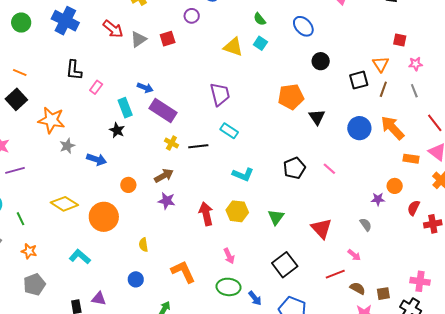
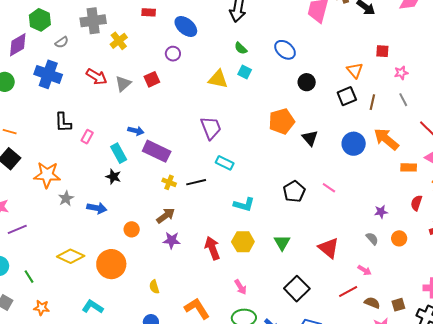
orange triangle: (381, 64) -> (355, 70), moved
orange circle: (395, 186) -> (399, 238), moved
red semicircle: (414, 208) -> (416, 203), moved

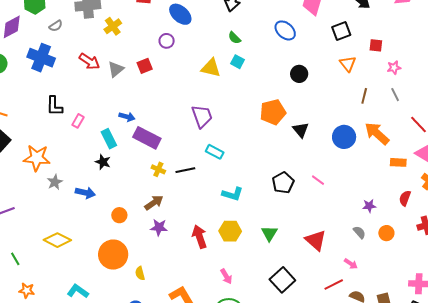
blue ellipse: (285, 50) -> (285, 30), moved
black square: (347, 96) -> (341, 31), moved
orange circle: (111, 264) -> (113, 255), moved

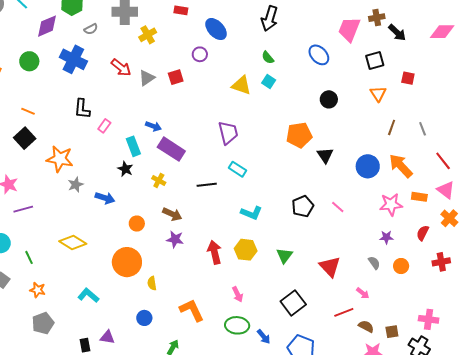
pink star: (394, 68) -> (391, 204), moved, size x1.6
yellow cross: (158, 169) -> (159, 180), moved
brown arrow: (154, 203) -> (172, 214), turned 54

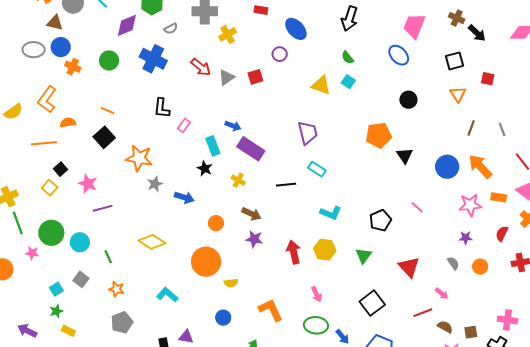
brown cross: (377, 18) -> (457, 18), turned 35
pink trapezoid: (349, 29) -> (414, 26), moved
black pentagon: (303, 206) -> (380, 220), moved
yellow semicircle: (152, 283) -> (231, 283), turned -88

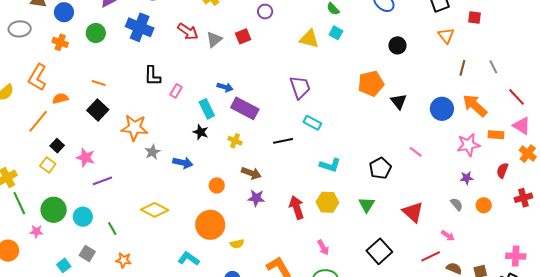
blue circle: (61, 47) -> (64, 12), moved
orange line: (44, 143) -> (38, 121), turned -40
cyan L-shape: (167, 295) -> (189, 259), moved

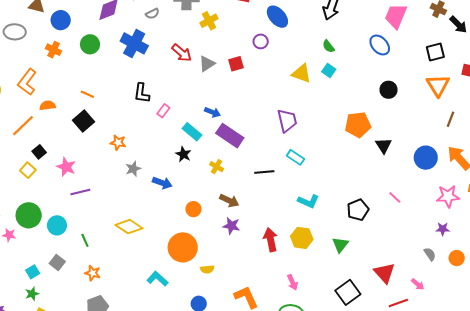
orange triangle: (446, 36) -> (438, 85), size x1.4
cyan rectangle: (207, 109) -> (192, 132), turned -30
orange star: (134, 128) -> (118, 143), size x0.6
red triangle: (413, 212) -> (384, 273), moved

